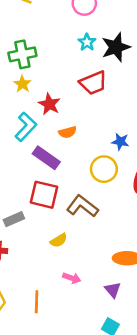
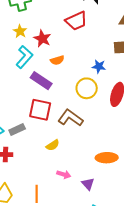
yellow star: (22, 84) -> (20, 31), moved
purple triangle: (113, 290) -> (88, 184), moved

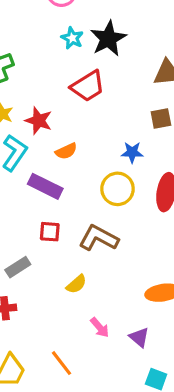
red square: (40, 110) -> (50, 232), size x0.6
pink arrow: (64, 174) -> (100, 327), turned 40
orange line: (37, 194) -> (61, 363), turned -30

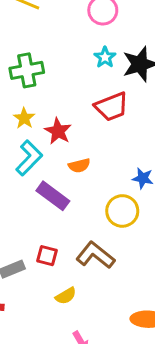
red square: (50, 232) -> (47, 256), moved

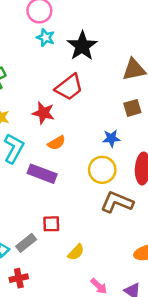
cyan star: (105, 57) -> (46, 38), moved
red star: (58, 131) -> (43, 113), moved
brown L-shape: (95, 255) -> (117, 202), moved

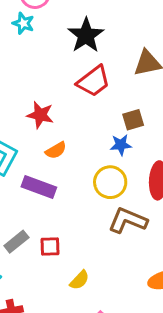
cyan star: (46, 38) -> (23, 23), moved
red trapezoid: (69, 87) -> (94, 81), moved
brown square: (132, 108) -> (133, 120), moved
gray rectangle: (26, 243) -> (16, 242), moved

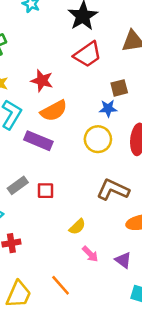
orange semicircle: (56, 150) -> (54, 111), size x1.5
brown L-shape: (128, 220) -> (113, 190), moved
yellow semicircle: (79, 280) -> (77, 227), moved

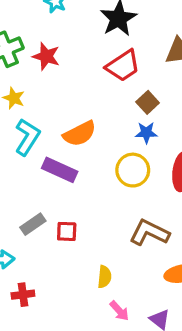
red star: (42, 81) -> (46, 56), moved
brown square: (119, 88) -> (148, 102), moved, turned -30
yellow semicircle: (77, 227) -> (104, 277), turned -42

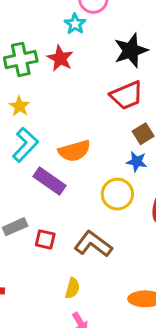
red star: (46, 56) -> (60, 58), moved
brown L-shape: (149, 233) -> (93, 244), moved

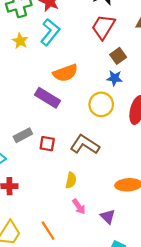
red trapezoid: (127, 95) -> (103, 27), turned 148
cyan L-shape: (25, 145) -> (50, 32), moved

